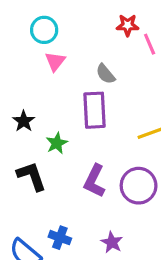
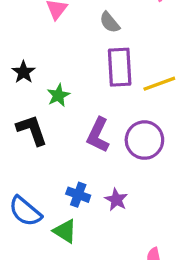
purple rectangle: (94, 110) -> (120, 67), moved
blue cross: (60, 238) -> (78, 195), moved

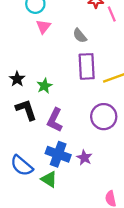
black star: (24, 72) -> (17, 79), moved
purple L-shape: (98, 135) -> (55, 120), moved
blue cross: (78, 195) -> (58, 154), size x1.5

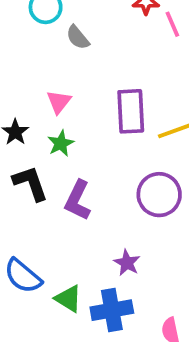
pink triangle: (43, 27) -> (59, 102), moved
gray semicircle: (80, 36) -> (78, 37), moved
blue cross: (58, 154) -> (112, 310), moved, turned -30

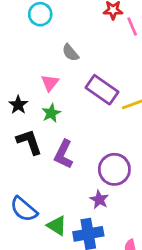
gray semicircle: (78, 37) -> (70, 53), moved
purple rectangle: (131, 111) -> (102, 90), turned -52
purple circle: (159, 195) -> (114, 169), moved

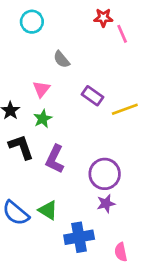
purple rectangle: (102, 90) -> (93, 96), size x0.7
purple star: (99, 200) -> (106, 204), moved, turned 30
green triangle: (57, 226) -> (48, 210), moved

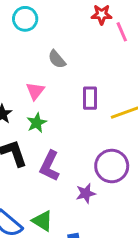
purple rectangle: (93, 96) -> (90, 98), turned 55
purple circle: (105, 174) -> (112, 166), moved
purple star: (106, 204) -> (86, 193), moved

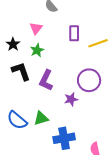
green triangle: (42, 221) -> (41, 118), turned -49

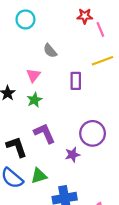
yellow line: (98, 43) -> (103, 61), moved
black L-shape: (21, 71) -> (17, 147), moved
purple L-shape: (46, 80) -> (44, 133), turned 130

